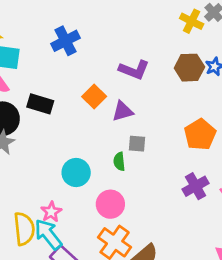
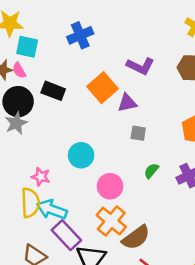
orange square: (94, 96) -> (103, 88), size x1.4
green semicircle: (119, 162) -> (151, 171), moved, turned 42
pink star: (51, 212) -> (41, 177), moved, turned -30
cyan arrow: (48, 234) -> (52, 209), turned -36

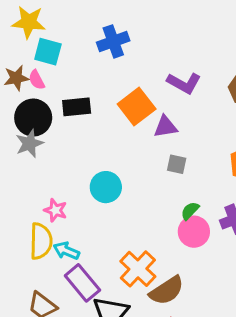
black rectangle: (53, 91) -> (77, 107), turned -30
pink circle: (110, 186) -> (194, 232), moved
cyan arrow: (52, 209) -> (66, 251), size x0.7

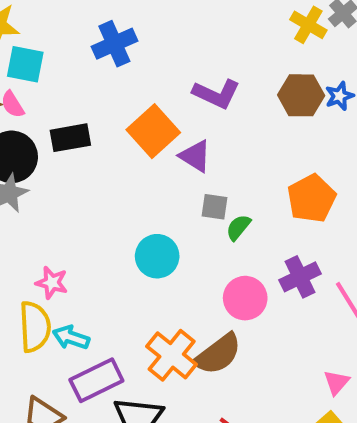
purple triangle: (165, 127) -> (195, 156), turned 45
cyan circle: (106, 187) -> (157, 256), moved
green semicircle: (190, 211) -> (238, 227), moved
purple rectangle: (82, 283) -> (96, 380), turned -72
brown semicircle: (167, 291) -> (218, 354), moved

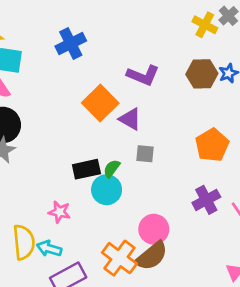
black rectangle: (70, 138) -> (86, 169), moved
green semicircle: (238, 227) -> (112, 169), moved
pink star: (52, 283) -> (59, 212), moved
pink circle: (245, 298) -> (154, 229), moved

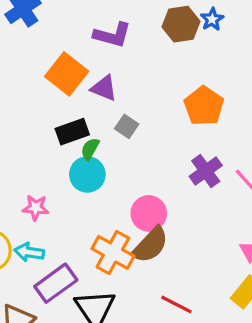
gray square: (145, 154) -> (127, 126), turned 36
black rectangle: (86, 169) -> (72, 132), moved

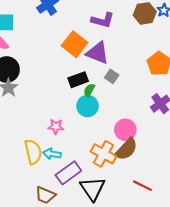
purple triangle: (104, 88) -> (98, 53), size x1.4

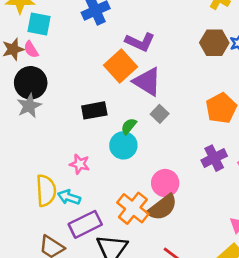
purple L-shape: (103, 20) -> (140, 42), moved
black rectangle: (78, 80) -> (94, 110), moved

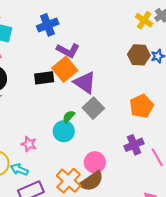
purple L-shape: (140, 42) -> (68, 50), moved
black rectangle: (94, 110) -> (44, 78), moved
gray square: (160, 114) -> (93, 108), size x1.5

